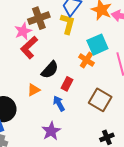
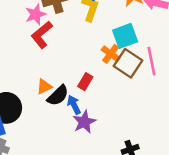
black semicircle: (50, 70) -> (58, 96), moved
brown square: (100, 100) -> (128, 63), moved
purple star: (51, 131) -> (84, 122), moved

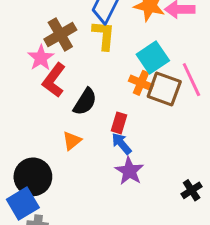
black semicircle: (58, 96) -> (85, 102), moved
blue arrow: (74, 105) -> (122, 144), moved

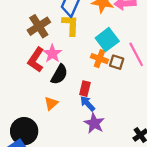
pink star: (41, 58) -> (52, 54), moved
brown square: (164, 89) -> (117, 62), size x0.6

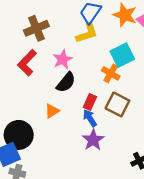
yellow L-shape: (71, 25) -> (87, 33), turned 60
brown cross: (39, 26) -> (36, 28), moved
red L-shape: (36, 60) -> (27, 63), moved
brown square: (117, 62) -> (117, 104), moved, size x1.5

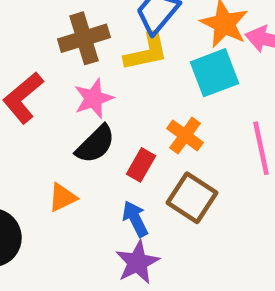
brown cross: (36, 28) -> (84, 38), moved
cyan square: (122, 55) -> (215, 73), moved
red rectangle: (90, 102) -> (141, 165), moved

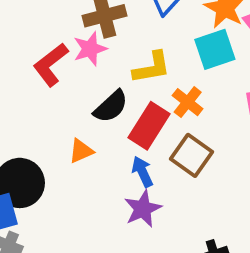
yellow L-shape: (146, 52) -> (152, 68), moved
pink star: (93, 98) -> (90, 49), moved
red rectangle: (141, 165) -> (149, 126), size x1.6

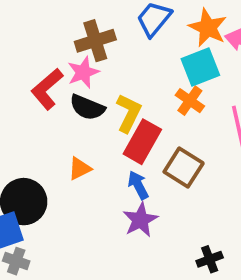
yellow L-shape: (152, 68) -> (129, 113), moved, turned -51
orange cross: (188, 102) -> (190, 101), moved
black semicircle: (111, 107) -> (87, 107), moved, turned 68

